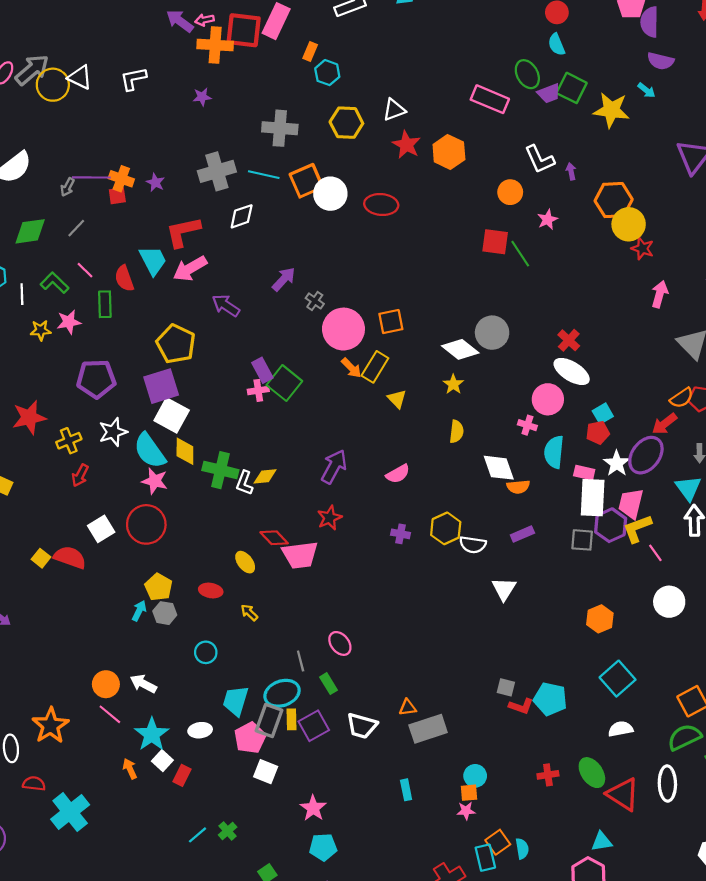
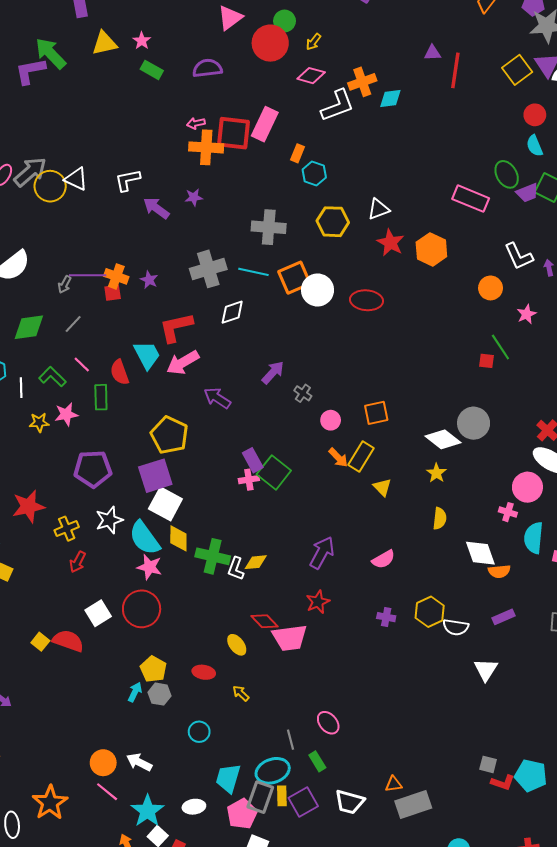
purple arrow: (180, 21) -> (156, 208), moved
red square: (495, 242) -> (486, 361), moved, size x0.6
pink circle: (343, 329) -> (331, 420), size x0.5

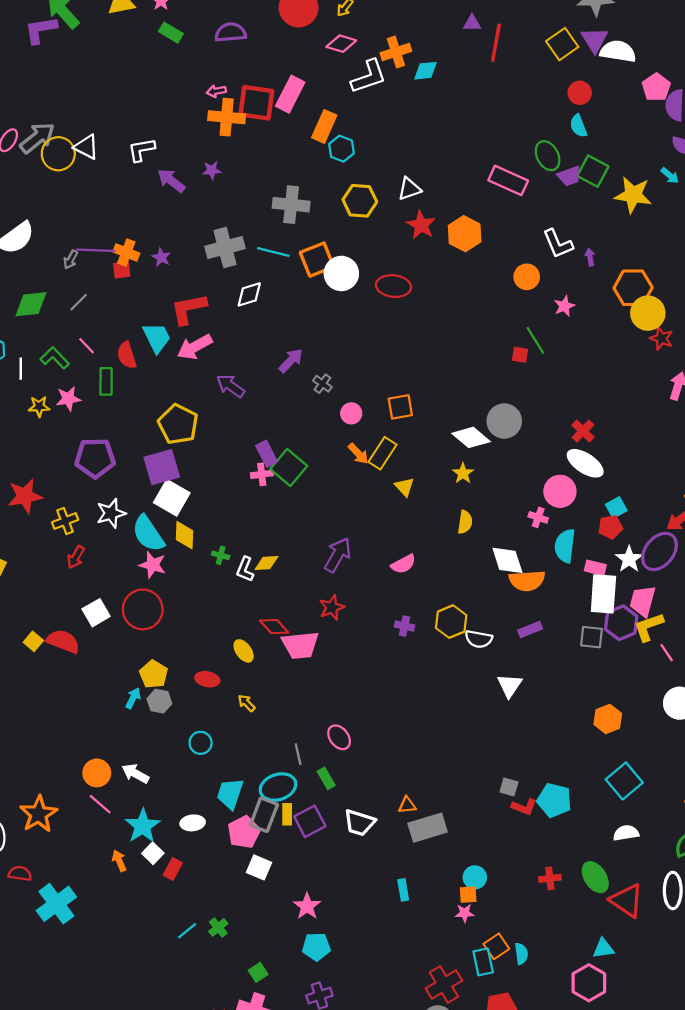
orange rectangle: (298, 153) -> (324, 126), size x1.6
green cross: (213, 556) -> (221, 555), size x0.5
orange semicircle: (499, 571) -> (527, 581), size x1.5

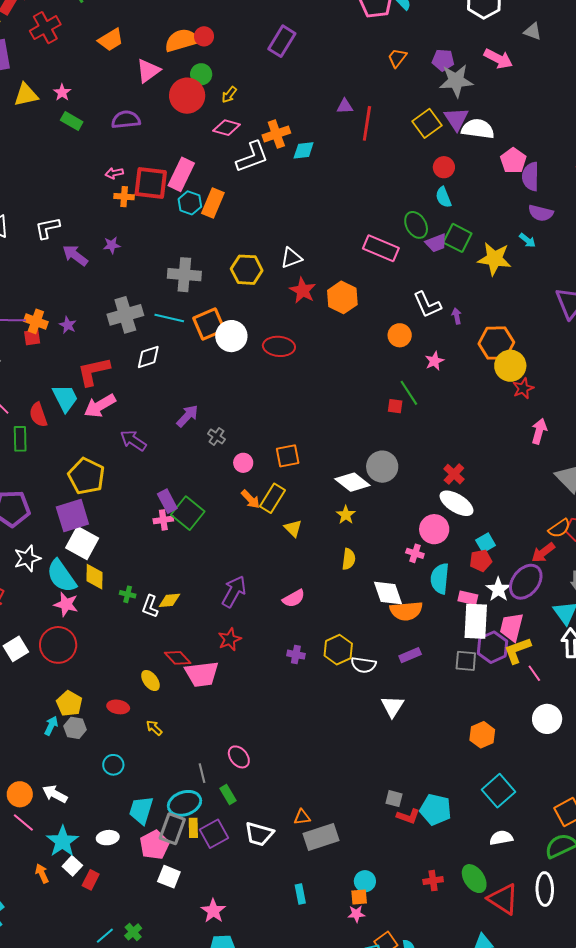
orange cross: (227, 117) -> (124, 197), size x0.6
cyan hexagon: (341, 149) -> (190, 203), moved
red star: (661, 338) -> (523, 388), turned 30

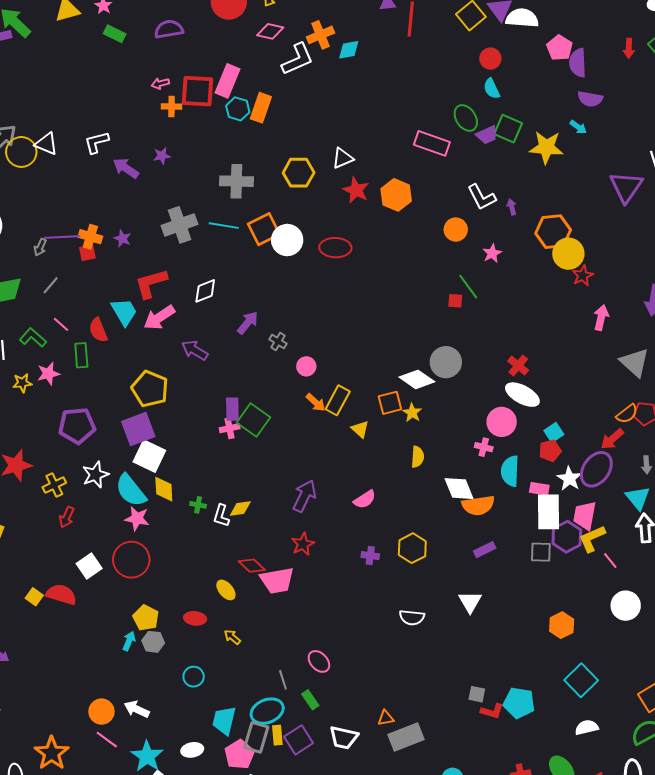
white diamond: (148, 357) -> (205, 291), moved
orange square: (288, 456) -> (390, 403), moved
purple rectangle: (167, 501) -> (232, 409), turned 30
white semicircle: (363, 665) -> (412, 617), moved

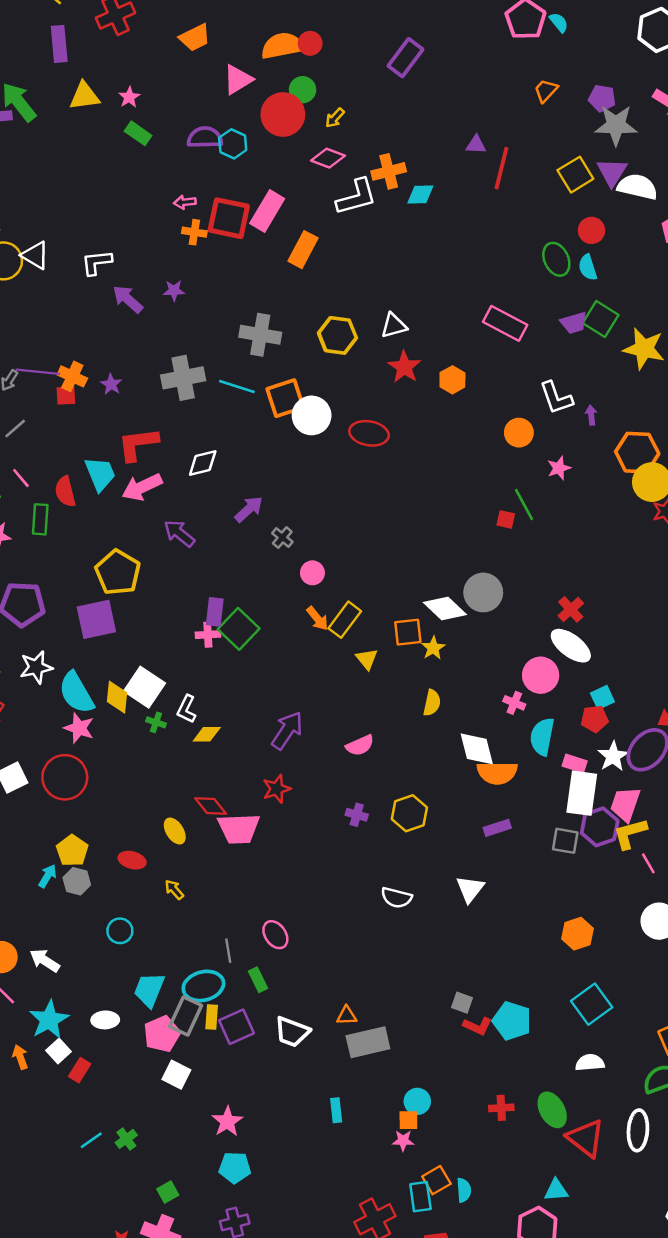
cyan hexagon: (238, 109) -> (233, 144), moved
green ellipse: (466, 118) -> (556, 259), moved
orange hexagon: (396, 195) -> (452, 380), size x0.7
white square: (149, 456) -> (145, 687), moved
white L-shape: (221, 516) -> (186, 709), moved

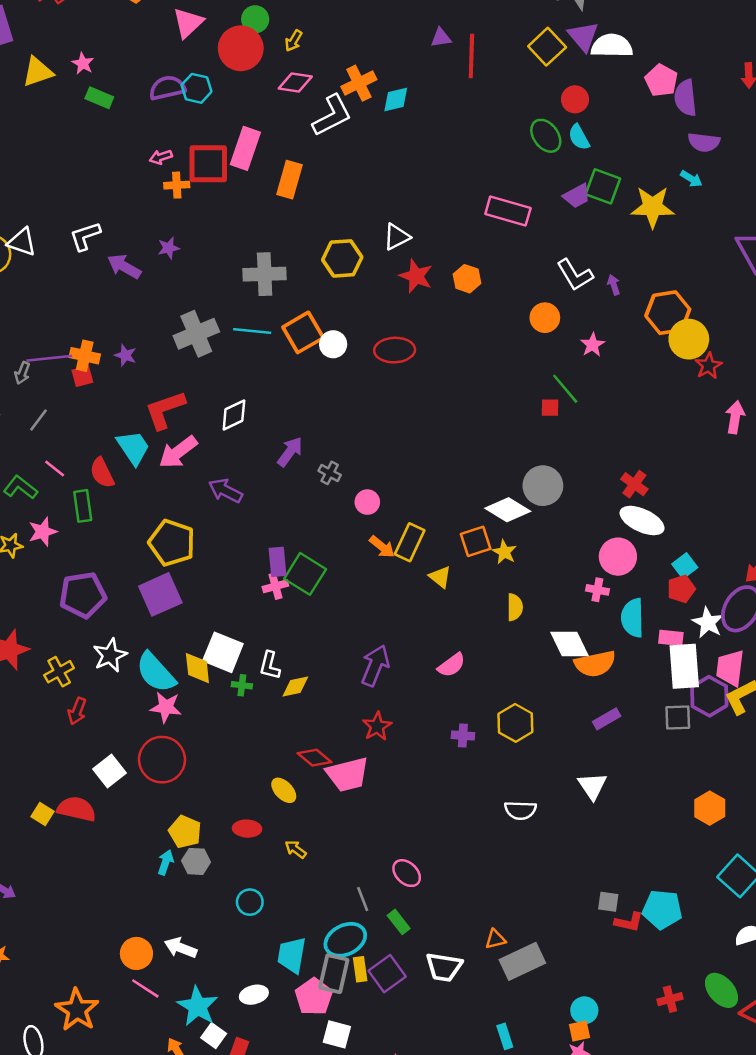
white circle: (312, 415) -> (333, 344), size x0.7

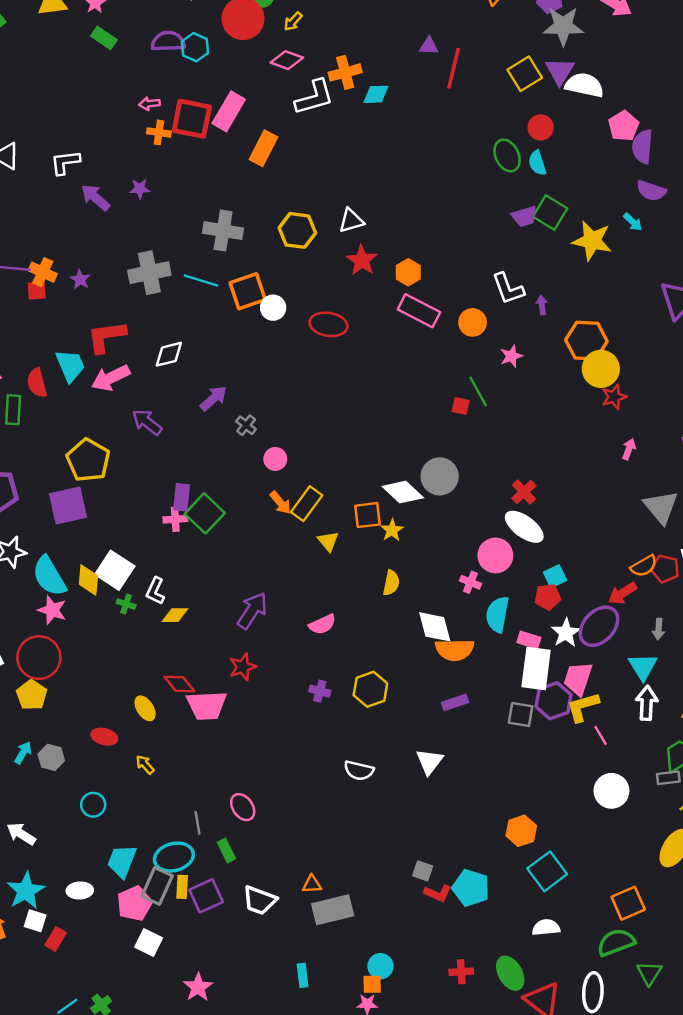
pink rectangle: (508, 211) -> (419, 311), moved
pink arrow: (735, 417) -> (629, 449), size x0.7
orange hexagon: (710, 808) -> (521, 831), moved
yellow pentagon: (185, 832) -> (32, 695), moved
white square: (214, 1036) -> (35, 921), turned -30

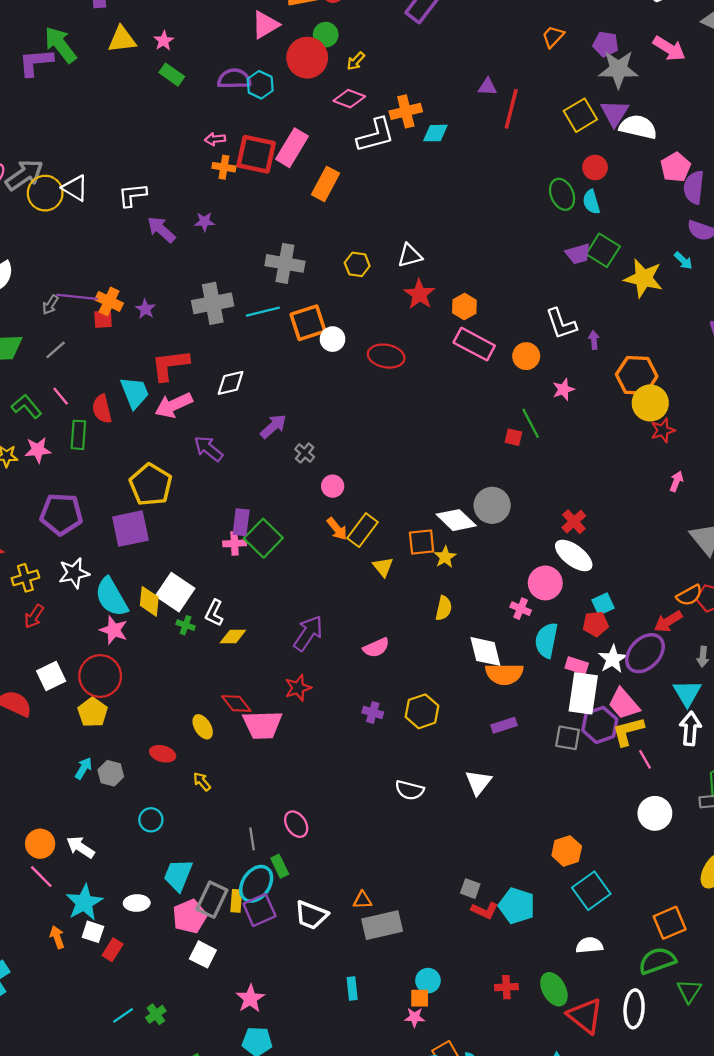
yellow hexagon: (297, 230) -> (357, 264), size x0.7
cyan line: (201, 280) -> (263, 312), turned -32
pink trapezoid: (578, 679) -> (624, 704), turned -60
cyan ellipse: (174, 857) -> (256, 884), moved, turned -42

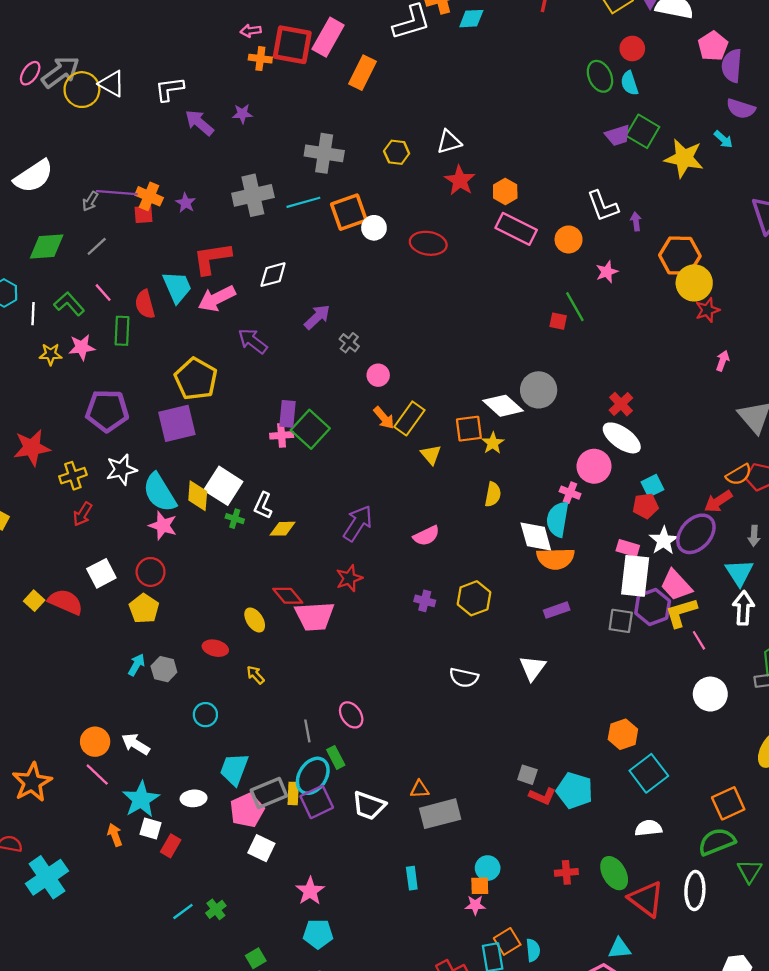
cyan semicircle: (546, 640) -> (558, 519), moved
red circle: (100, 676) -> (151, 572), size x0.7
gray rectangle: (212, 900) -> (269, 793), turned 44

